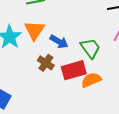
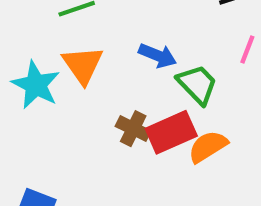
blue arrow: (59, 42) -> (158, 56), moved
brown cross: (46, 63) -> (133, 129), moved

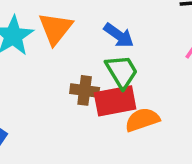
green trapezoid: (197, 84) -> (122, 72), moved
brown cross: (133, 129) -> (85, 90), turned -32

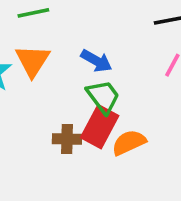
brown cross: (85, 90) -> (67, 139), moved
red rectangle: (115, 101) -> (100, 127), turned -45

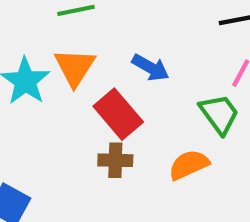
green trapezoid: (103, 97) -> (219, 114), moved
red rectangle: (100, 127) -> (118, 114), moved, turned -69

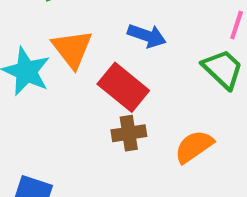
orange semicircle: (189, 165) -> (194, 147), moved

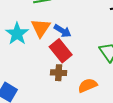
blue arrow: (147, 36) -> (62, 31), moved

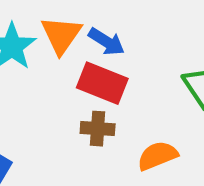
red rectangle: (61, 51) -> (102, 83), turned -30

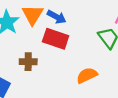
brown cross: (98, 129) -> (28, 62), moved

